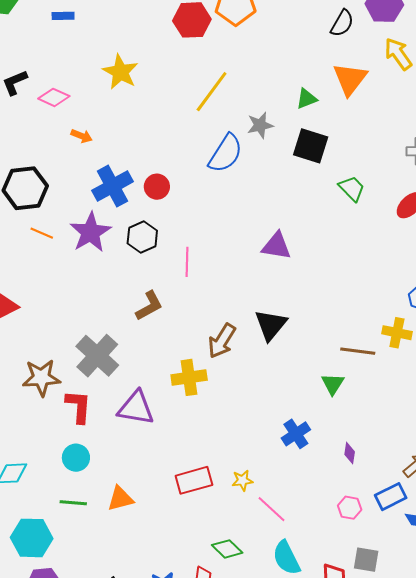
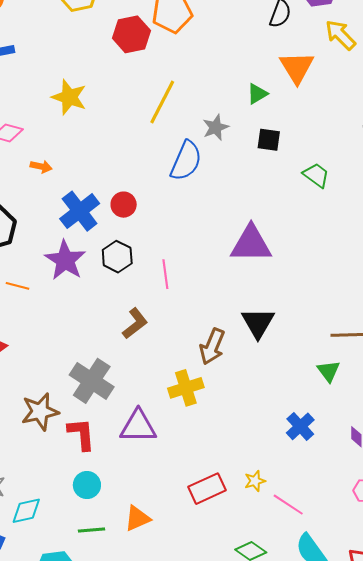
black square: (311, 146) -> (269, 140), size x0.7
orange line: (42, 233) -> (18, 286), moved
purple triangle: (276, 246) -> (251, 244), size x1.4

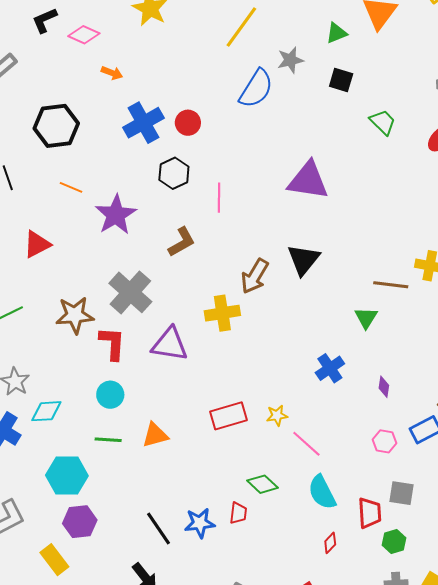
purple star: (65, 260) -> (116, 215), moved

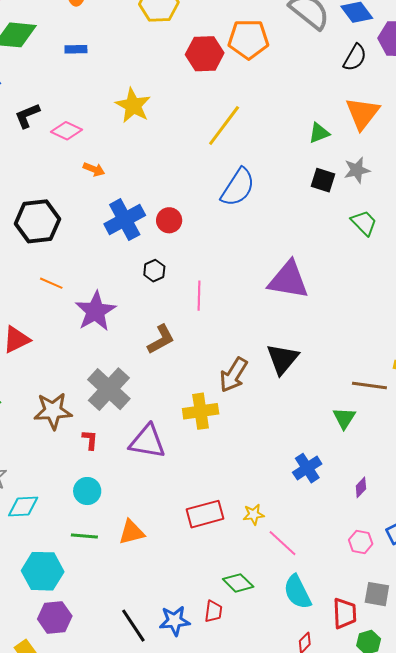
gray star: (290, 60) -> (357, 170), moved
black hexagon: (174, 173) -> (154, 271), size x0.7
red L-shape: (112, 343) -> (90, 440), size x0.6
purple diamond: (384, 387) -> (361, 487), turned 35

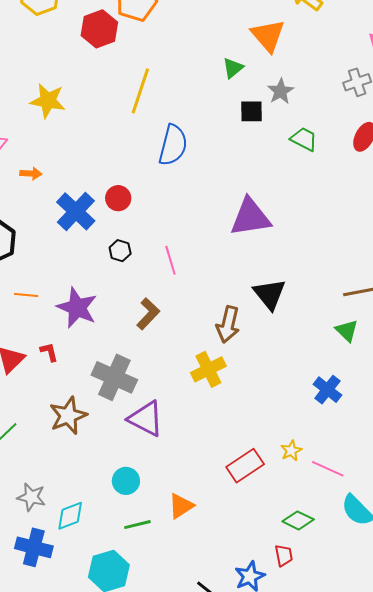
red L-shape: (90, 440) -> (49, 352), moved
purple triangle: (147, 442) -> (146, 419), moved, turned 36

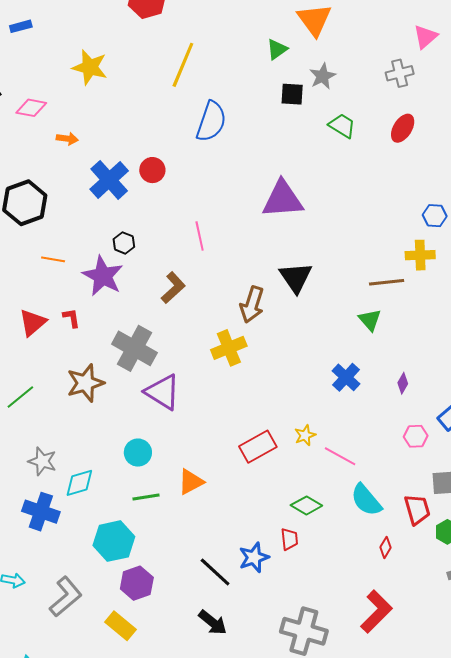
black hexagon: (120, 251) -> (124, 243), moved

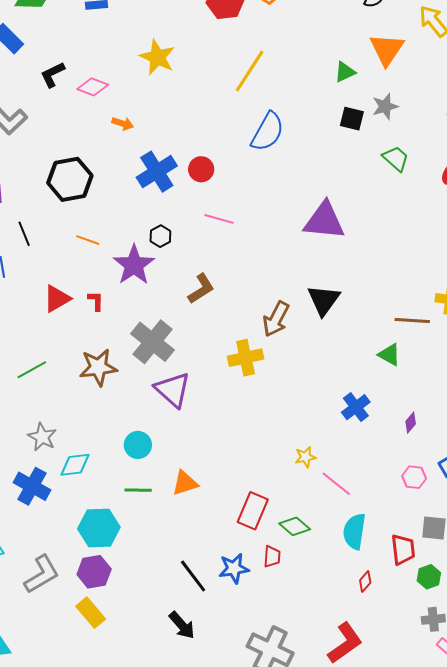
pink line: (200, 236) -> (219, 219), moved, turned -72
green triangle: (370, 320) -> (389, 355), turned -30
red rectangle: (258, 447) -> (253, 511), moved, turned -48
cyan semicircle: (366, 500) -> (354, 531), turned 39
purple hexagon: (137, 583) -> (94, 572), moved

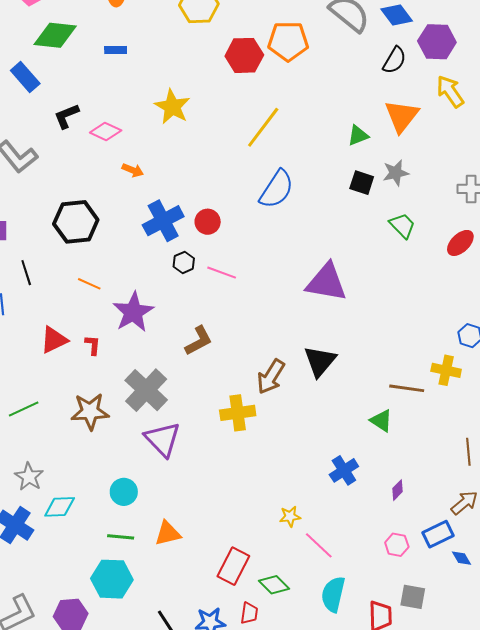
black hexagon: (160, 236) -> (184, 262), moved
cyan hexagon: (99, 528) -> (112, 579), moved

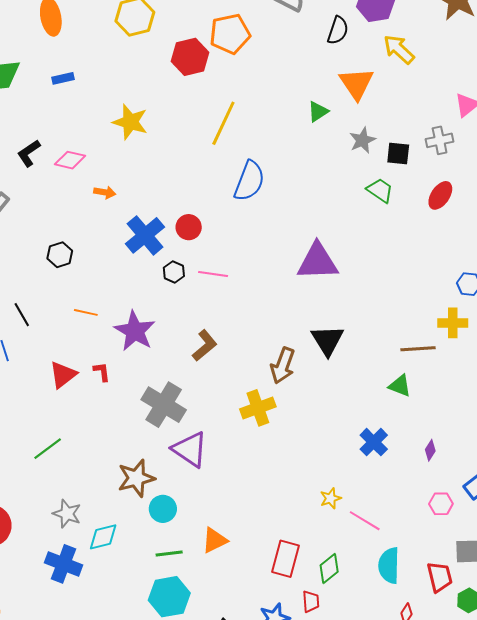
black square: (362, 183) -> (398, 153), moved
black hexagon: (76, 222) -> (60, 255), size x0.6
brown star: (90, 412) -> (136, 478), moved
green diamond: (274, 585) -> (329, 569), turned -72

